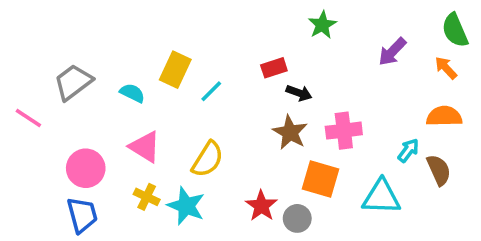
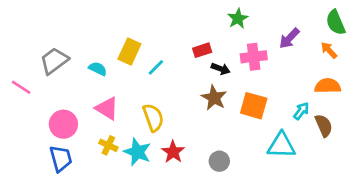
pink cross: (344, 131) -> (254, 57), moved
yellow semicircle: (208, 159) -> (153, 118), turned -52
orange square: (321, 179) -> (254, 106), moved
red star: (261, 206) -> (173, 152), moved

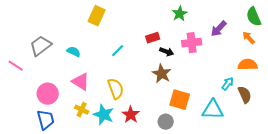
yellow rectangle: (129, 52) -> (97, 16), moved
orange square: (254, 106) -> (180, 100), moved

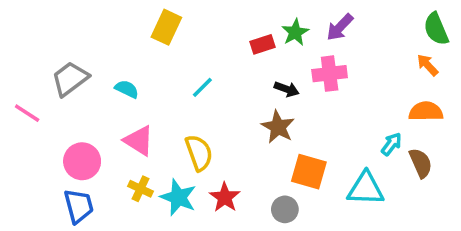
green star: (180, 14) -> (295, 32), moved
purple arrow: (219, 29) -> (340, 27), moved
red rectangle: (153, 38) -> (263, 44), moved

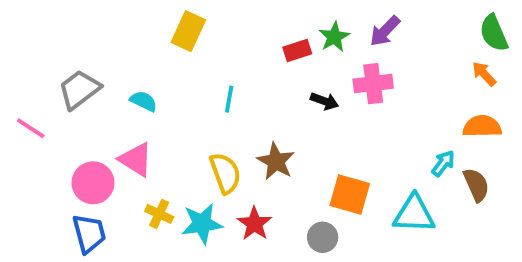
cyan line: (202, 87) -> (229, 99), turned -35
brown star: (278, 127) -> (276, 161), moved
pink triangle: (139, 141) -> (136, 159), moved
cyan star: (178, 197) -> (202, 224), turned -30

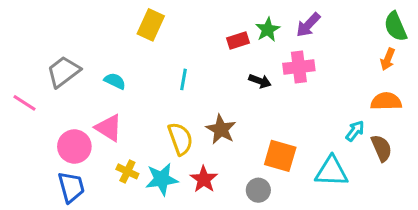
orange arrow: (484, 74) -> (388, 59), turned -115

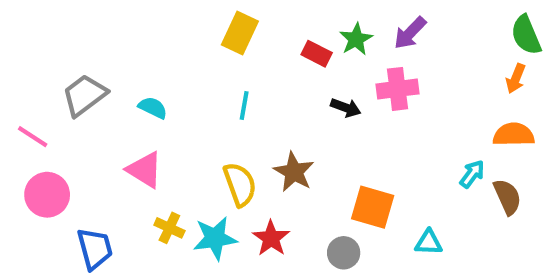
yellow rectangle: (151, 25) -> (240, 33), moved
red rectangle: (238, 41) -> (317, 54), turned 45
pink circle: (74, 147) -> (47, 195), moved
cyan triangle: (332, 171) -> (429, 242), moved, size x0.6

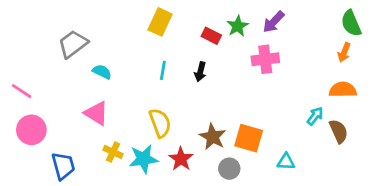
gray trapezoid: (84, 95) -> (73, 44), moved
black arrow: (346, 108) -> (200, 72), moved, turned 84
brown star: (294, 172) -> (213, 137), moved

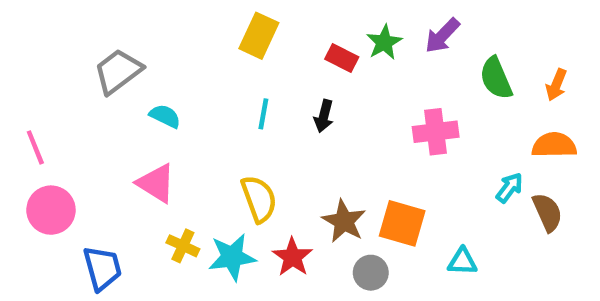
green semicircle: (351, 23) -> (496, 78), moved
pink cross: (265, 59) -> (436, 132), moved
pink line: (22, 91) -> (35, 147), turned 35

